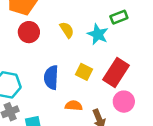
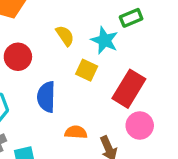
red circle: (29, 32) -> (18, 57), moved
yellow square: (84, 72) -> (87, 70), moved

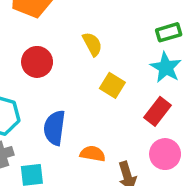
cyan star: (105, 40) -> (166, 68), moved
red rectangle: (129, 89) -> (157, 111), size x0.7
blue semicircle: (46, 97) -> (54, 128), moved

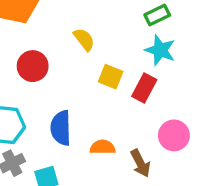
red rectangle: (157, 111) -> (144, 88), moved

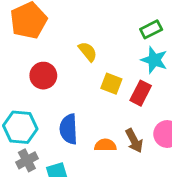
brown arrow: (140, 163) -> (134, 141), moved

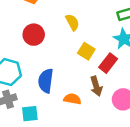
brown arrow: (134, 141) -> (96, 86), moved

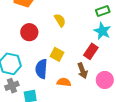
yellow square: (86, 51) -> (57, 54), moved

